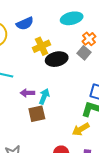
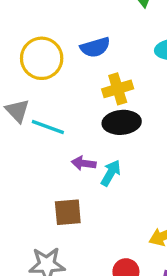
black ellipse: (57, 59) -> (122, 122), moved
brown square: (37, 114) -> (68, 212), moved

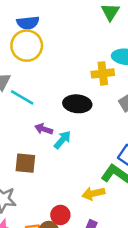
blue semicircle: (95, 47) -> (28, 23), moved
yellow cross: (118, 89) -> (103, 73), moved

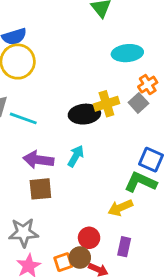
yellow cross: (103, 73) -> (106, 104), moved
purple arrow: (44, 129) -> (38, 160), moved, size x1.5

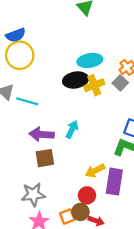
cyan ellipse: (127, 53) -> (90, 60), moved
black ellipse: (84, 114) -> (76, 80), moved
yellow arrow: (120, 208) -> (95, 171), moved
purple rectangle: (124, 247) -> (114, 182), moved, size x1.6

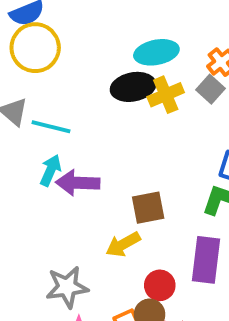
cyan arrow: (72, 129) -> (50, 170), moved
brown square: (45, 158) -> (148, 208), moved
yellow arrow: (95, 171) -> (123, 244), moved

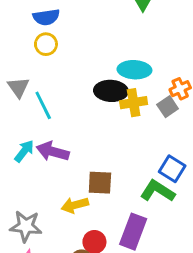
yellow circle: (35, 48) -> (46, 44), size x0.6
cyan line: (51, 127) -> (43, 105), turned 36
cyan arrow: (50, 170) -> (24, 151), moved

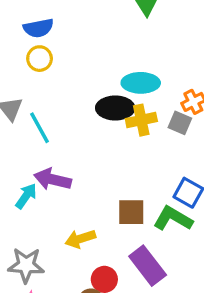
gray square: (168, 107) -> (180, 123), turned -30
cyan arrow: (24, 151) -> (26, 196), moved
brown square: (100, 183) -> (131, 212), moved
purple rectangle: (133, 232) -> (148, 266), turned -56

